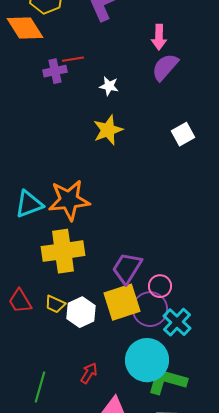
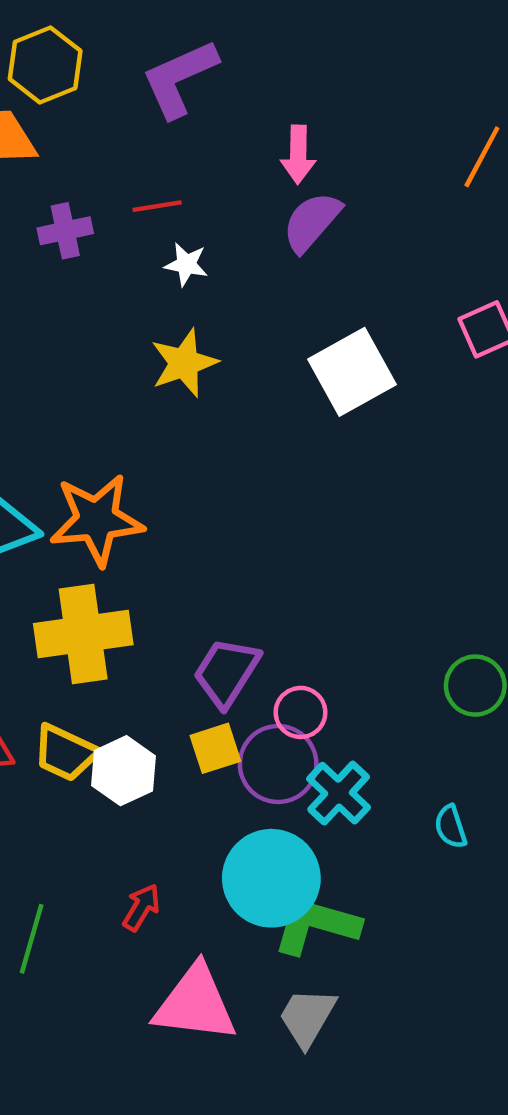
red line: (73, 59) -> (157, 206), moved
white square: (183, 134) -> (352, 372), size x1.6
yellow square: (122, 302) -> (215, 748), size x0.6
yellow trapezoid: (55, 304) -> (65, 753), size x1.4

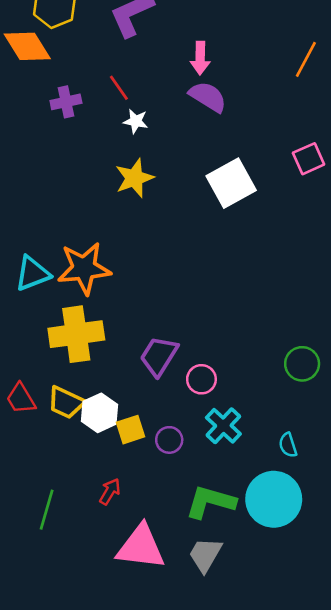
red line: (157, 206) -> (119, 88), turned 64
purple semicircle: (312, 222) -> (208, 97), turned 81
yellow square: (215, 748) -> (130, 430), moved
purple circle: (278, 764) -> (169, 440), moved, size x0.6
cyan circle: (271, 878) -> (274, 499), moved

